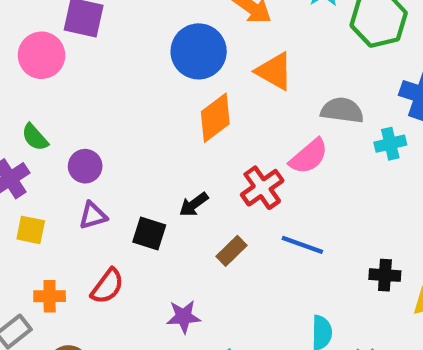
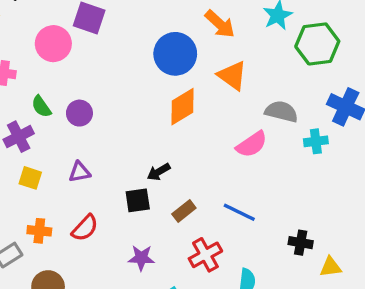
purple circle: (85, 166) -> (79, 113), moved
red cross: (262, 188) -> (205, 255), moved
black square: (149, 233) -> (138, 200), moved, turned -32

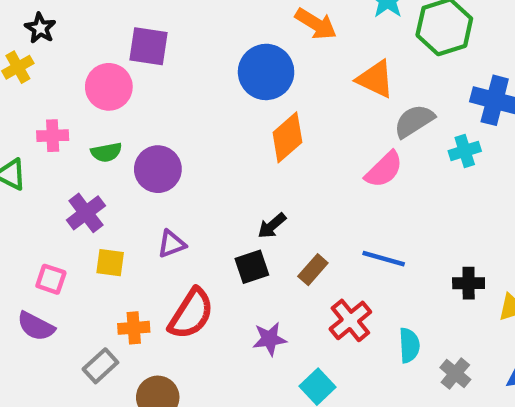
orange triangle: (232, 75) -> (375, 79), moved
green semicircle: (41, 107) -> (106, 152), moved, turned -55
gray semicircle: (281, 112) -> (414, 121), turned -36
purple circle: (79, 113) -> (158, 169), size x1.4
red semicircle: (85, 228) -> (191, 314), size x1.4

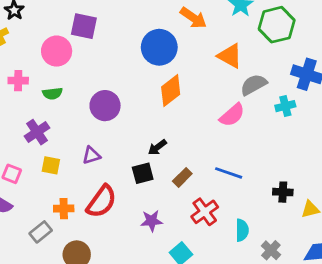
purple circle: (158, 169) -> (105, 106), moved

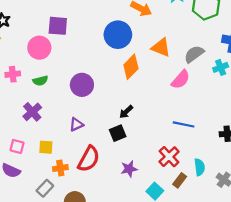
orange triangle: (230, 56) -> (161, 47), moved
yellow square: (51, 165) -> (46, 147), moved
brown rectangle: (182, 177) -> (180, 180), moved

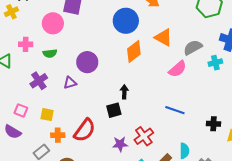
black arrow: (126, 112) -> (124, 92), turned 128
purple triangle: (76, 124) -> (70, 83), moved
red cross: (169, 157) -> (144, 136), moved

